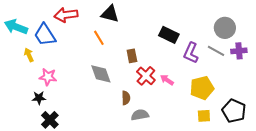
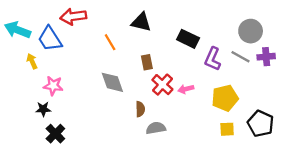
black triangle: (110, 14) -> (141, 22), moved
pink arrow: (167, 80) -> (186, 89), turned -48

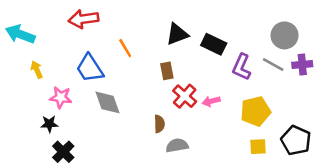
black triangle: (141, 22) -> (177, 34), moved, turned -35
blue trapezoid: (50, 39) -> (90, 68), moved
gray diamond: (112, 82) -> (107, 102), moved

